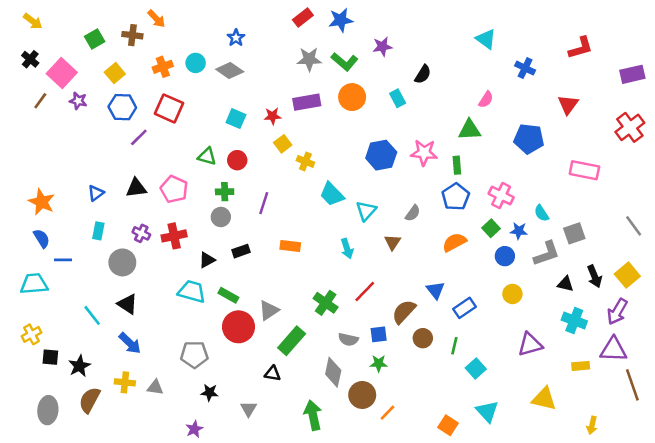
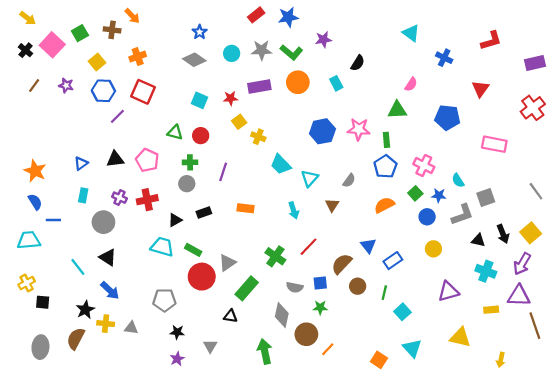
cyan circle: (196, 63) -> (232, 53), moved
pink square: (62, 73) -> (52, 45), moved
black star: (79, 366) -> (85, 310), moved
purple star: (194, 429) -> (177, 359), moved

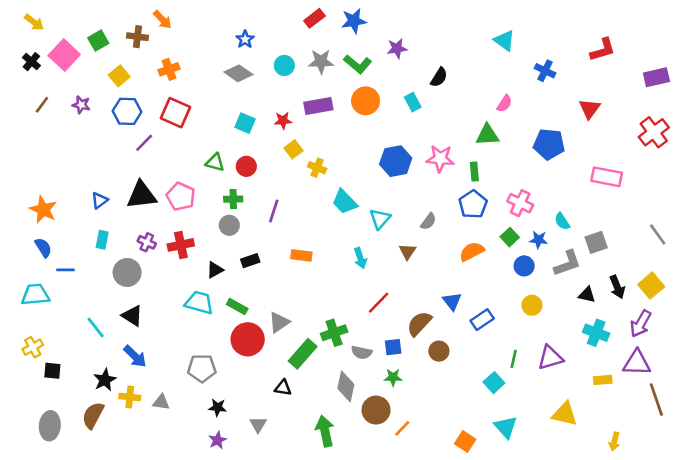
black triangle: (115, 159) -> (142, 195), size x1.4
green cross: (275, 256) -> (334, 333), moved, turned 36
green line: (384, 293) -> (514, 359), moved

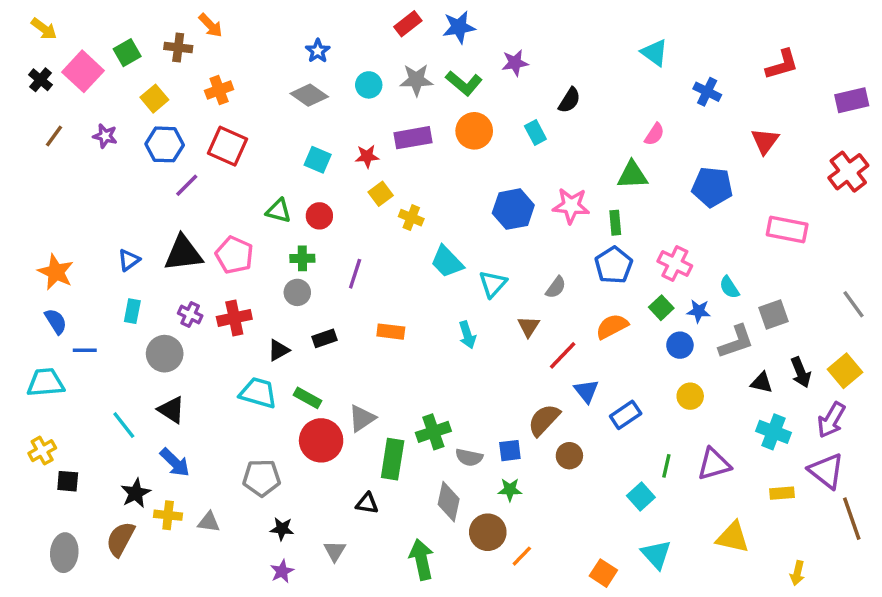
red line: (379, 303) -> (563, 355), moved
green rectangle: (303, 354) -> (393, 459), turned -32
purple triangle: (637, 363) -> (826, 471), turned 36

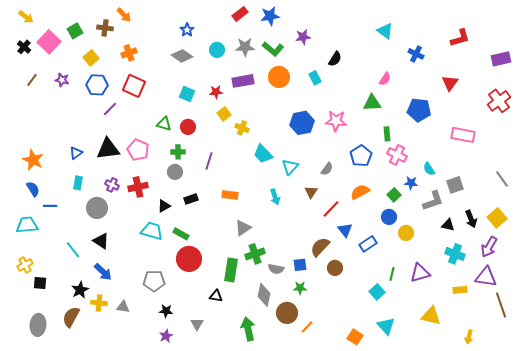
green rectangle: (615, 223) -> (387, 134), moved
green square: (661, 308) -> (394, 195), moved
blue circle: (680, 345) -> (389, 217), moved
gray triangle: (362, 418) -> (243, 228), moved
purple triangle: (826, 471) -> (486, 277), turned -30

